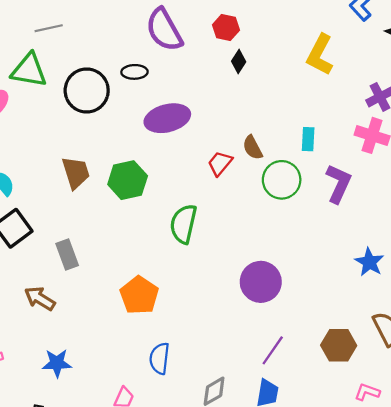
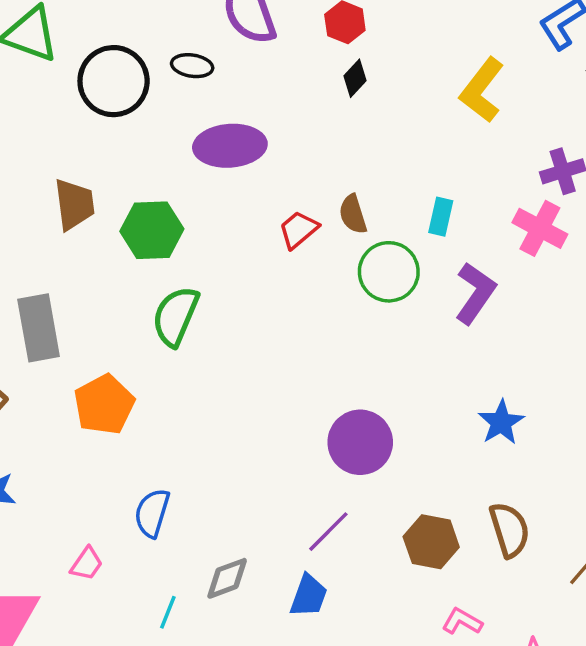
green semicircle: (183, 224) -> (175, 316), moved
gray rectangle: (67, 254) -> (39, 328), size x1.4
purple circle: (261, 282) -> (360, 442), moved
orange pentagon: (139, 295) -> (104, 405), moved

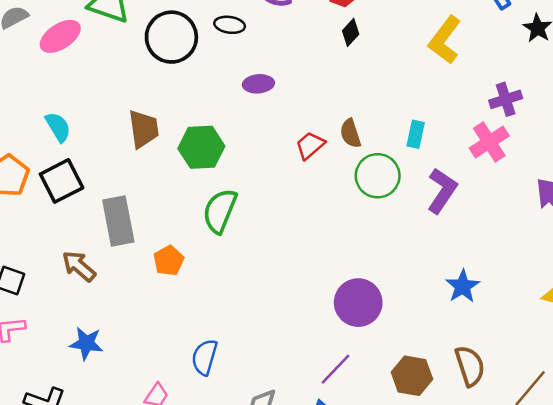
purple ellipse: (230, 146) -> (258, 84), size x0.6
pink cross: (540, 228) -> (489, 142), turned 30
orange pentagon: (104, 405) -> (169, 261), moved, size x0.7

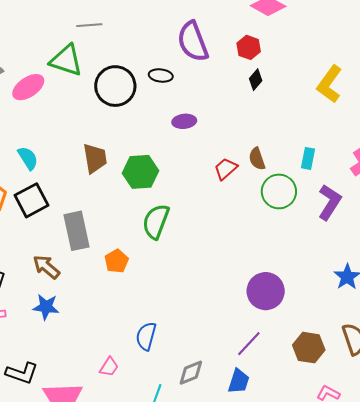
blue star: (86, 343) -> (46, 307), moved

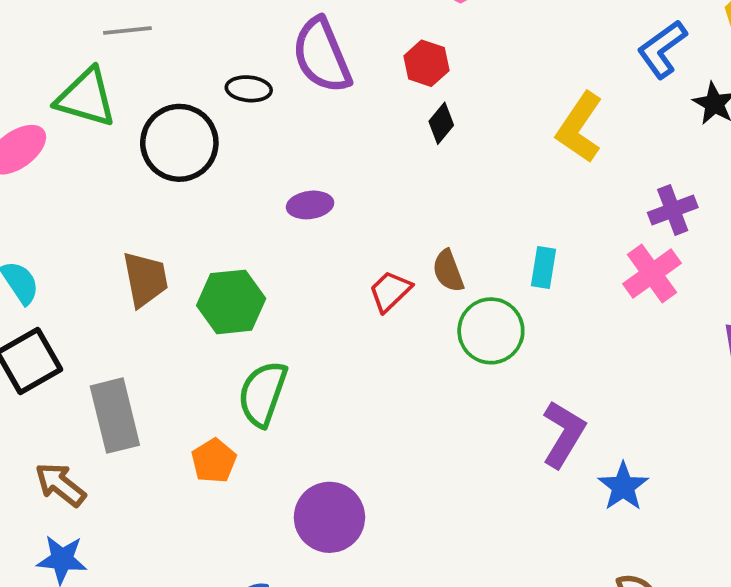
black ellipse: (161, 76) -> (249, 89), moved
purple L-shape: (330, 202) -> (563, 434), moved
orange pentagon: (117, 261) -> (214, 461), moved
purple circle: (266, 291) -> (329, 517), moved

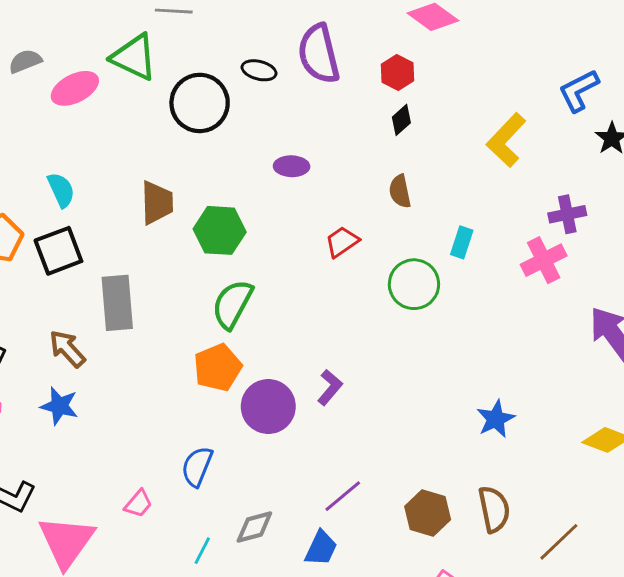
brown semicircle: (448, 271) -> (400, 191), moved
purple L-shape: (563, 434) -> (330, 387), moved, size x0.7
orange pentagon: (214, 461) -> (218, 368), moved, size x1.4

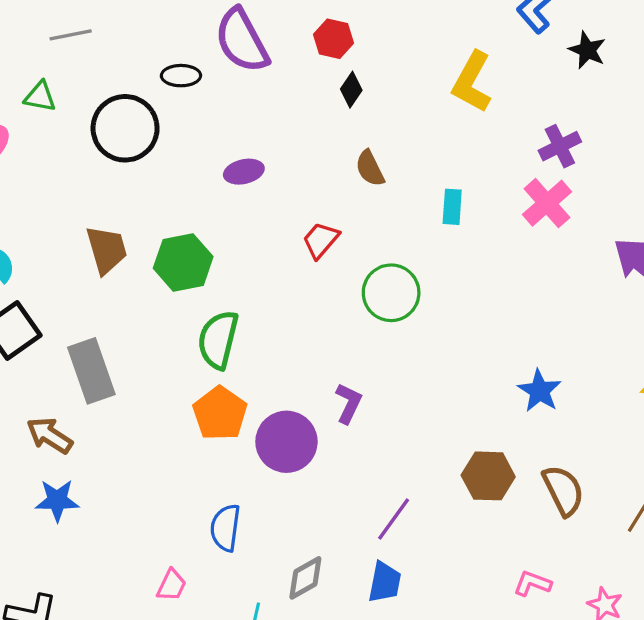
green triangle: (134, 57) -> (40, 97), size x0.6
green circle: (414, 284) -> (391, 293), moved
brown hexagon: (428, 513) -> (488, 476), moved

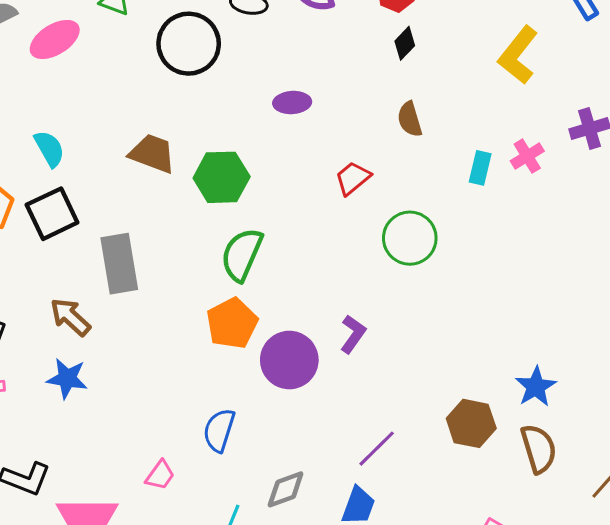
pink cross: (547, 203) -> (527, 156), moved, size x0.7
brown trapezoid: (107, 250) -> (152, 153), turned -63
blue star: (539, 391) -> (536, 387), moved

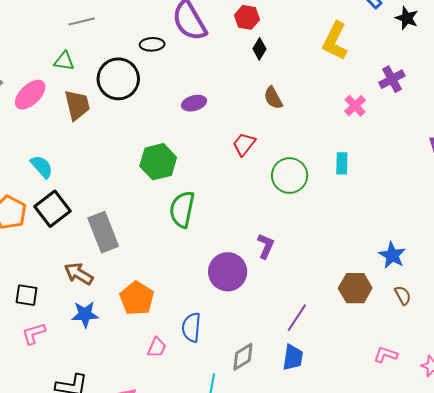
brown trapezoid: (152, 153) -> (77, 105), moved, turned 68
cyan rectangle: (480, 168) -> (342, 163), moved
orange pentagon: (232, 323) -> (137, 298), moved
brown semicircle: (539, 449) -> (403, 295), size x0.6
pink trapezoid: (160, 475) -> (157, 347), moved

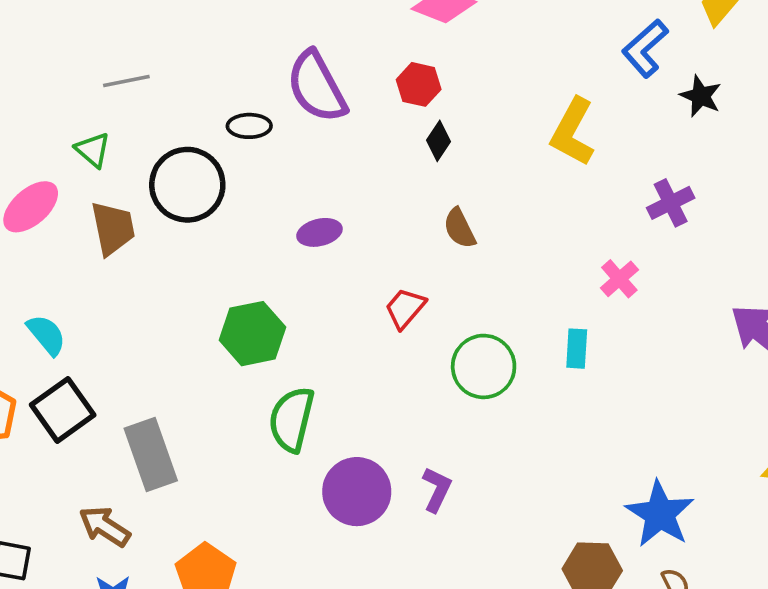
green triangle: (64, 61) -> (93, 150), turned 30
pink cross: (355, 106) -> (619, 279), moved
blue star: (392, 255) -> (660, 514), size x1.4
purple circle: (228, 272) -> (357, 492), moved

